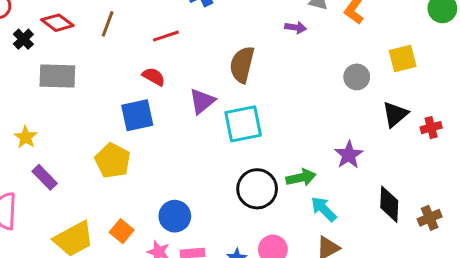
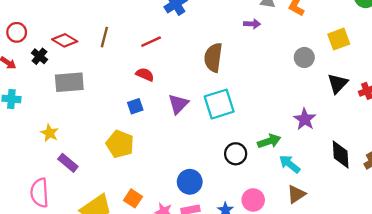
purple triangle: (202, 101) -> (178, 104), moved
blue square: (137, 115) -> (135, 106), size x0.6
black circle: (257, 189) -> (236, 154), size x0.7
blue circle: (175, 216) -> (190, 182), moved

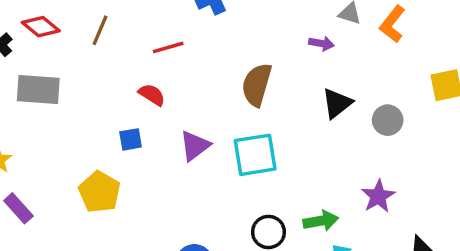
gray circle: (304, 57) -> (388, 120), moved
black triangle: (338, 83) -> (337, 103), moved

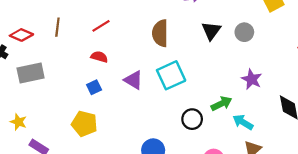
purple triangle: (195, 146) -> (133, 80), turned -36

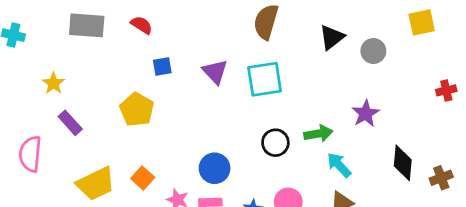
red semicircle: (99, 57) -> (142, 25), moved

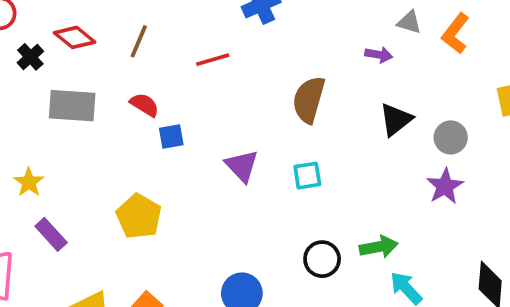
blue square: (162, 67) -> (171, 136), moved
cyan square: (265, 79) -> (307, 176), size x0.6
purple star: (366, 114) -> (445, 186), moved

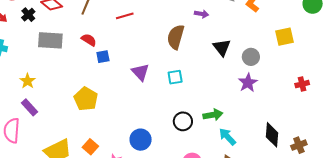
purple arrow: (379, 55) -> (202, 14), moved
black triangle: (396, 120) -> (222, 47), turned -30
purple rectangle: (51, 234) -> (29, 107), moved

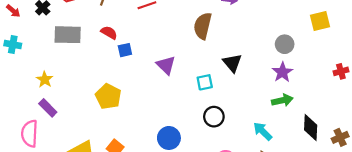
black triangle: (222, 47) -> (232, 63), moved
cyan square: (175, 77) -> (205, 82), moved
green arrow: (213, 115) -> (282, 100), moved

